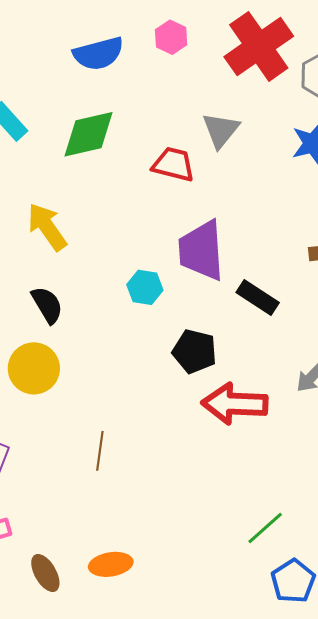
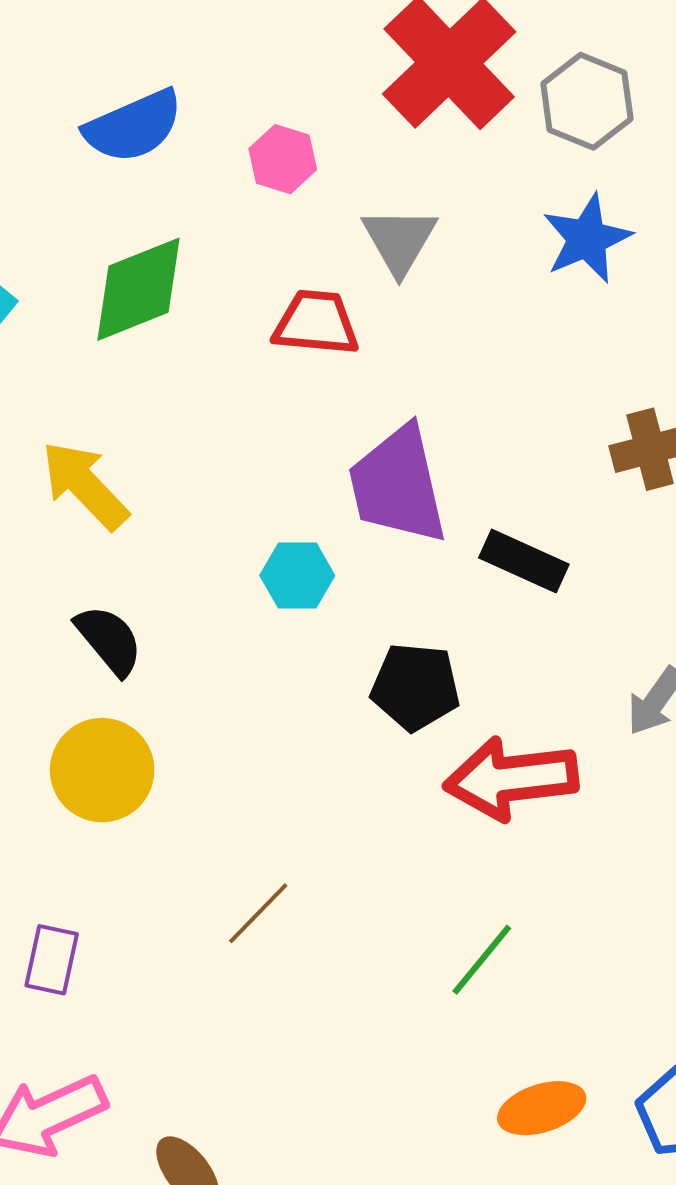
pink hexagon: (171, 37) -> (283, 159), moved
brown line: (100, 451) -> (258, 913), turned 45
green line: (265, 528) -> (482, 960), moved
orange ellipse: (111, 564) -> (542, 1108), moved

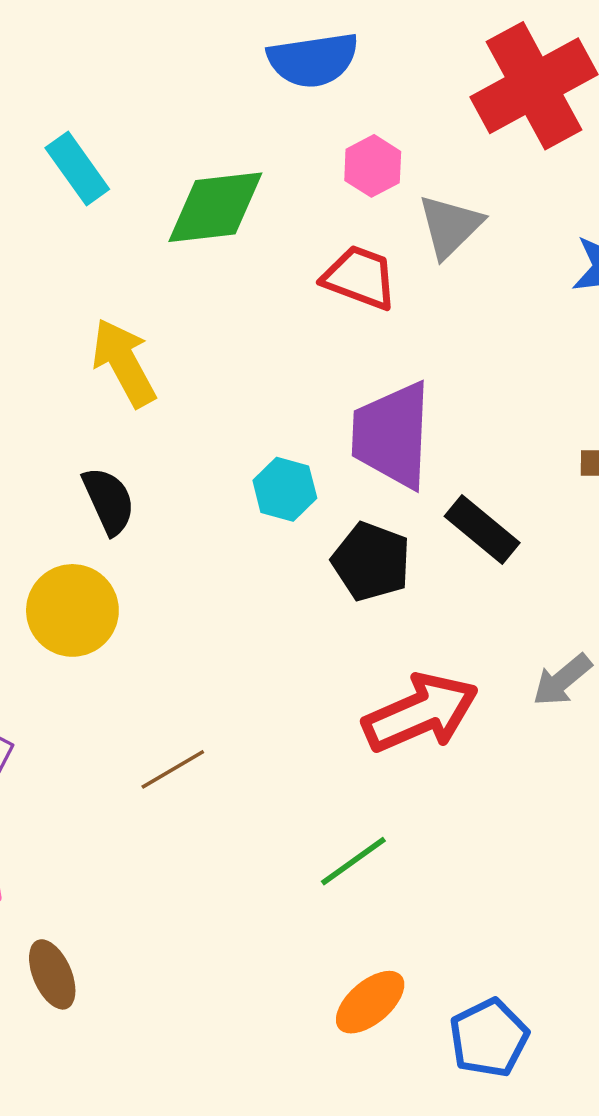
blue semicircle: (134, 126) -> (313, 60), moved
pink hexagon: (283, 159) -> (373, 166), moved
black pentagon: (415, 687) -> (371, 562), moved
red arrow: (511, 779) -> (421, 713), turned 148
orange ellipse: (542, 1108) -> (370, 1002), turned -38

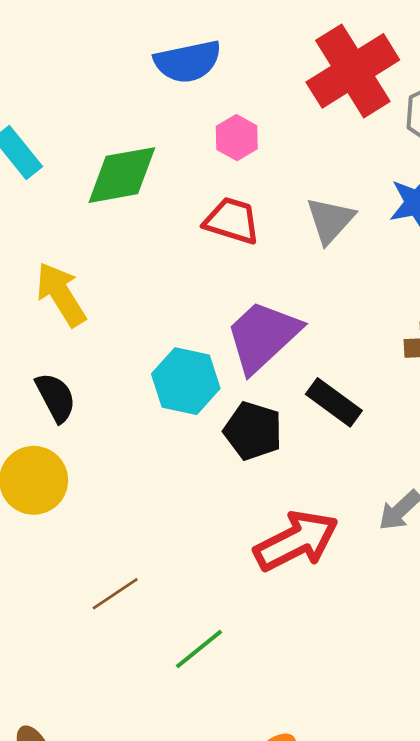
gray triangle: (450, 226) -> (330, 220), moved
purple trapezoid: (392, 435) -> (263, 336), turned 48
cyan hexagon: (285, 489) -> (186, 381), size x1.4
green line: (353, 861) -> (199, 649), moved

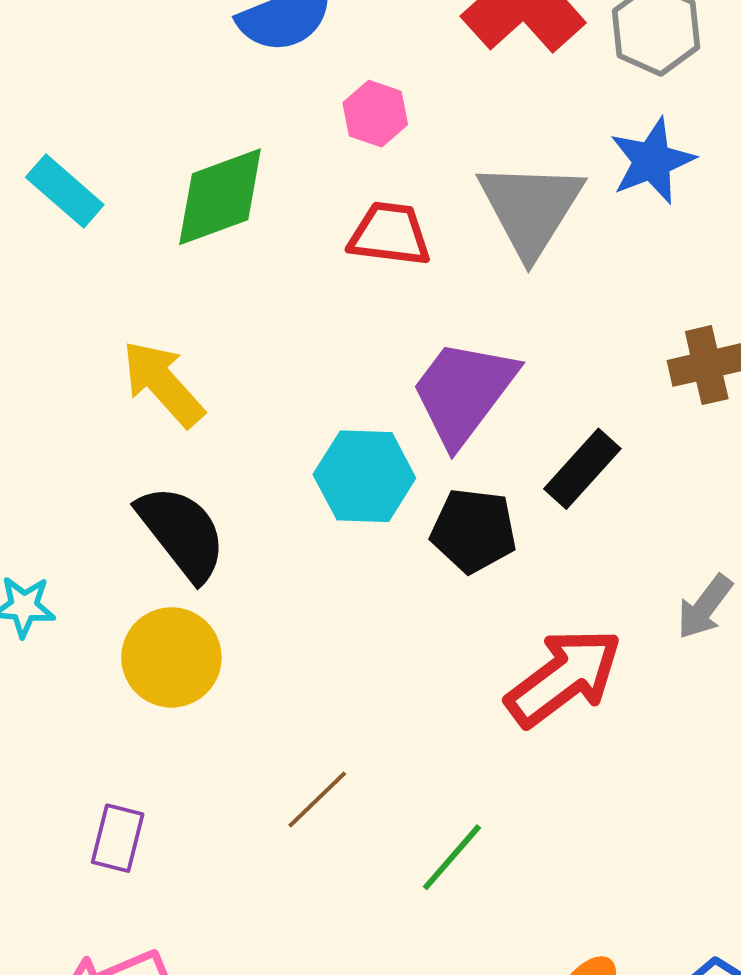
gray triangle: (330, 220) -> (531, 208), size x1.5
black semicircle: (56, 397) -> (182, 533), size x1.4
black rectangle: (334, 402) -> (582, 469), turned -74

